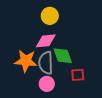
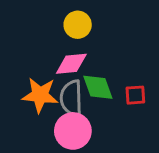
red square: (78, 75) -> (135, 95), moved
pink circle: (47, 84) -> (73, 131), size x1.5

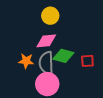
green diamond: (98, 87) -> (63, 56), turned -55
orange star: (40, 95) -> (26, 61), size x0.7

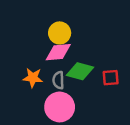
yellow circle: (50, 16) -> (60, 33), moved
gray semicircle: (46, 63) -> (58, 80), size x0.6

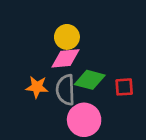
gray semicircle: (58, 80) -> (66, 90), size x1.5
pink circle: (60, 107) -> (84, 120), moved

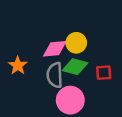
yellow circle: (67, 37) -> (76, 43), moved
orange star: (37, 87) -> (18, 65), moved, turned 30

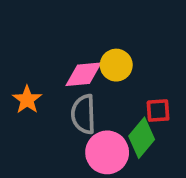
green diamond: (75, 67) -> (142, 138), moved, turned -65

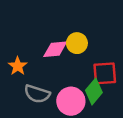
red square: (158, 111) -> (105, 73), size x1.5
gray semicircle: (83, 114) -> (37, 94), moved, turned -70

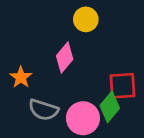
yellow circle: (77, 43) -> (86, 19), moved
pink diamond: (55, 49) -> (65, 58), turned -45

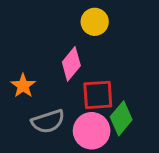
red square: (123, 86) -> (98, 95), moved
gray semicircle: (43, 110) -> (48, 121), turned -36

